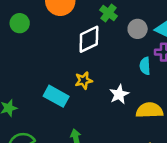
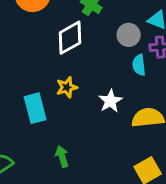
gray circle: (138, 29) -> (129, 35), moved
cyan rectangle: (56, 96) -> (35, 108), turned 50

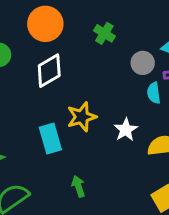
white diamond: (70, 38) -> (49, 71), moved
yellow star: (67, 87) -> (82, 117), size x1.4

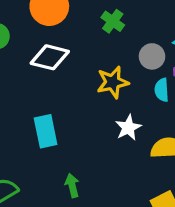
white diamond: (49, 71) -> (50, 57), turned 40
yellow star: (82, 117) -> (113, 82), moved

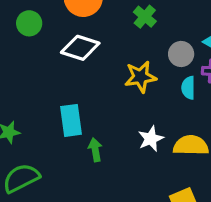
white star: (128, 128) -> (151, 139), moved
green arrow: (72, 186) -> (95, 150), moved

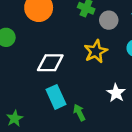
white diamond: (80, 48) -> (50, 63), moved
gray circle: (181, 54) -> (109, 20), moved

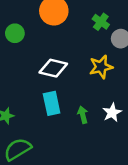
green arrow: (79, 113) -> (83, 115), moved

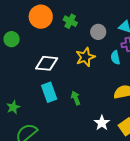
green cross: (101, 22) -> (70, 21), moved
white star: (112, 113) -> (102, 123), moved

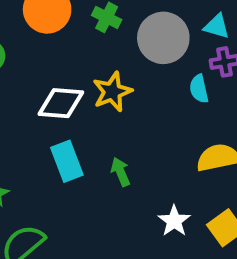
gray circle: (98, 32) -> (163, 38), size x1.6
yellow star: (85, 57) -> (112, 92), moved

